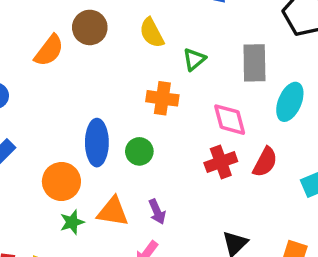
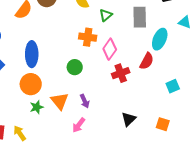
pink diamond: (230, 120) -> (110, 49), moved, turned 50
blue ellipse: (97, 143) -> (32, 54), moved
red semicircle: (265, 162) -> (147, 61), moved
orange triangle: (113, 212) -> (60, 101), turned 42

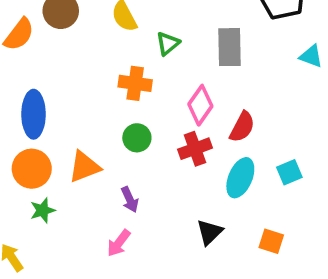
cyan ellipse: (160, 39) -> (240, 178), moved
pink diamond: (110, 49) -> (200, 105), moved
green circle: (75, 67) -> (137, 138), moved
orange triangle: (60, 101) -> (84, 167), moved, turned 48

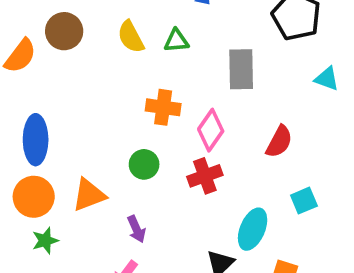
green triangle: (168, 43) -> (176, 41), moved, turned 35
orange cross: (135, 83) -> (163, 107), moved
red semicircle: (242, 127) -> (279, 142), moved
cyan ellipse: (240, 178) -> (253, 229), moved

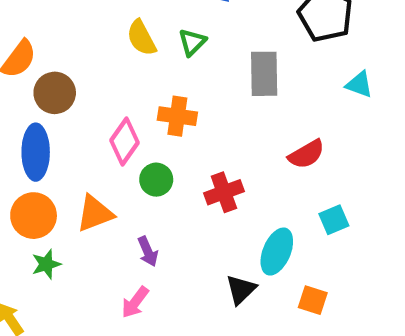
brown circle: (64, 31) -> (55, 93), moved
green triangle: (176, 41) -> (192, 42), turned -40
pink diamond: (211, 130) -> (124, 142), moved
red semicircle: (279, 142) -> (306, 154), turned 32

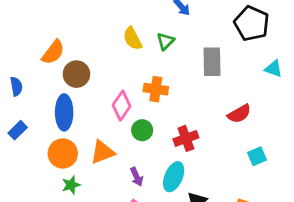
cyan ellipse: (277, 252) -> (174, 177), moved

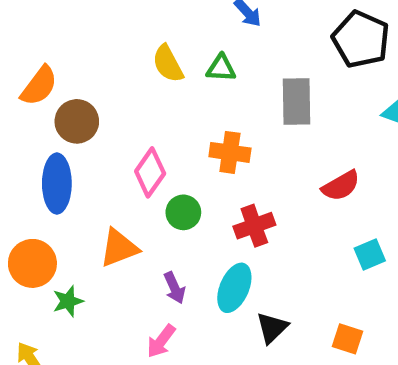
green triangle: (165, 41) -> (221, 68), turned 48
orange cross: (156, 89) -> (230, 152), moved
orange circle: (63, 153) -> (32, 263), moved

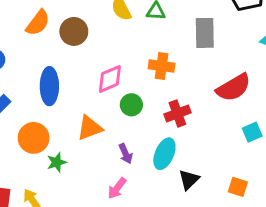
brown circle: (77, 121) -> (74, 31), moved
pink diamond: (150, 172) -> (110, 79), turned 32
red semicircle: (341, 186) -> (233, 88), size x1.4

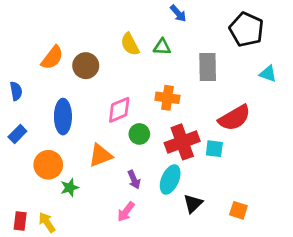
red cross: (177, 113) -> (182, 142), size x1.4
cyan square: (252, 132) -> (214, 149), moved, turned 30

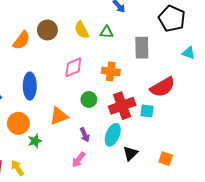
brown circle: (86, 66) -> (47, 30), moved
pink diamond: (119, 110) -> (73, 67), moved

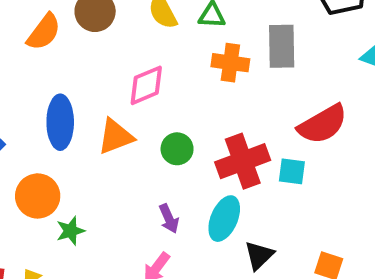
orange cross: (111, 71) -> (230, 63), moved
orange triangle: (59, 116) -> (116, 137), moved

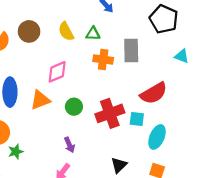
cyan ellipse: (224, 219) -> (157, 137), moved

